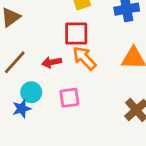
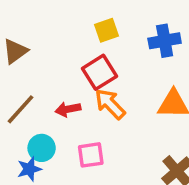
red square: (76, 34) -> (100, 72), turned -32

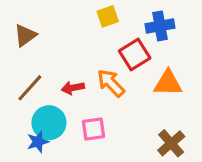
red square: (100, 72) -> (135, 54), moved
cyan circle: (42, 148) -> (49, 123), size x1.4

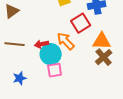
brown line: (30, 88) -> (15, 44), turned 54
cyan circle: (49, 123) -> (51, 54), moved
brown cross: (171, 143) -> (104, 57), moved

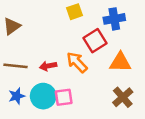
cyan circle: (51, 54) -> (43, 96), moved
brown cross: (104, 57) -> (123, 97), moved
blue star: (20, 78) -> (17, 96), moved

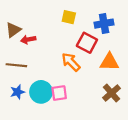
yellow square: (75, 12) -> (69, 17), turned 32
red square: (95, 41) -> (87, 43), turned -30
red arrow: (48, 66) -> (28, 40), moved

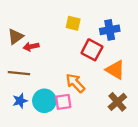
orange arrow: (71, 62) -> (75, 83), moved
orange triangle: (109, 62) -> (115, 70), turned 30

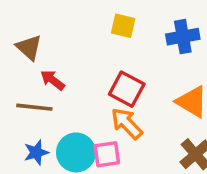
brown triangle: (16, 37) -> (29, 47), turned -42
red arrow: (31, 47) -> (52, 80), moved, turned 48
red square: (92, 50) -> (127, 89), moved

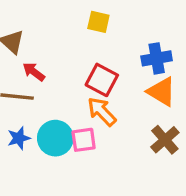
blue cross: (183, 37) -> (157, 58), moved

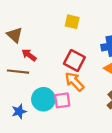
blue star: (19, 138) -> (19, 111), moved

